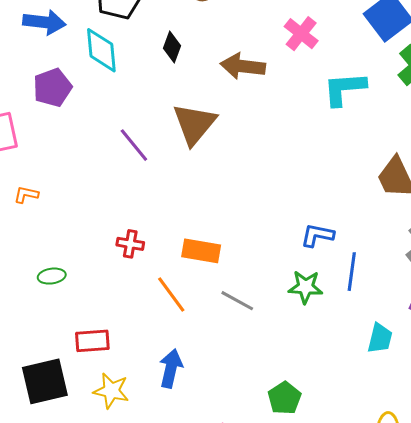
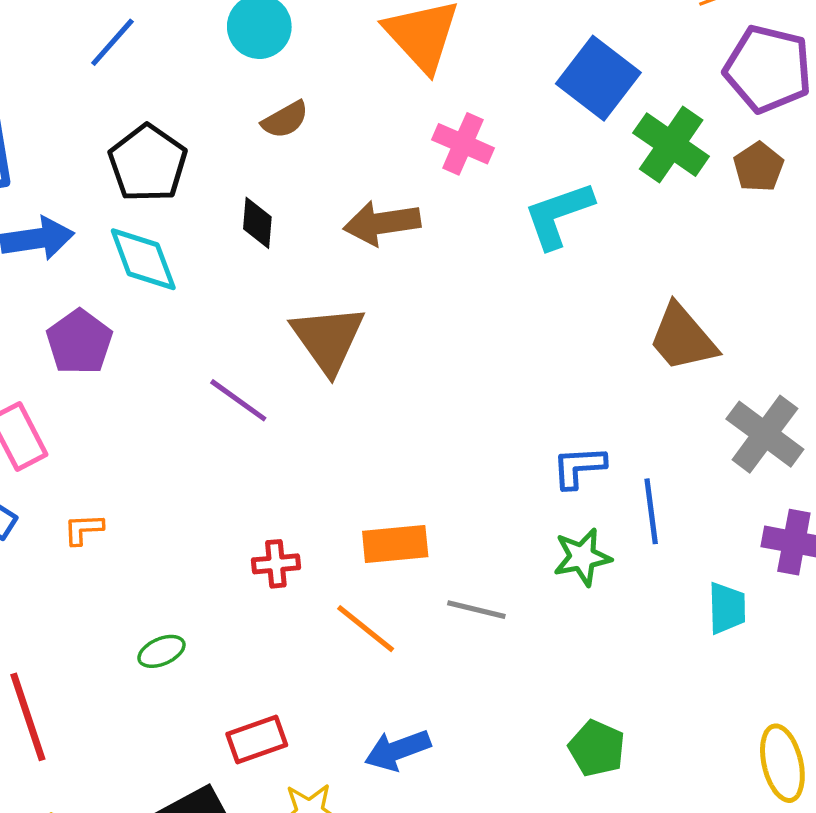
blue arrow: (171, 368) -> (398, 750), turned -108

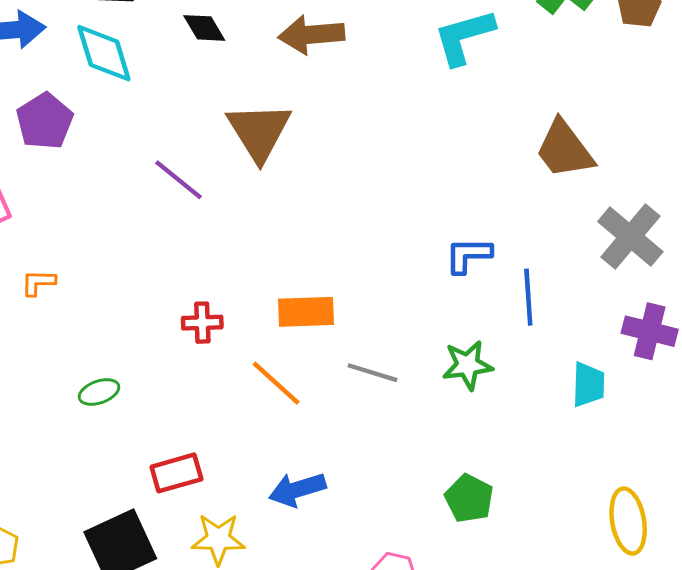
black diamond: (257, 223) -> (204, 28), turned -39
green star: (582, 557) -> (468, 365), moved

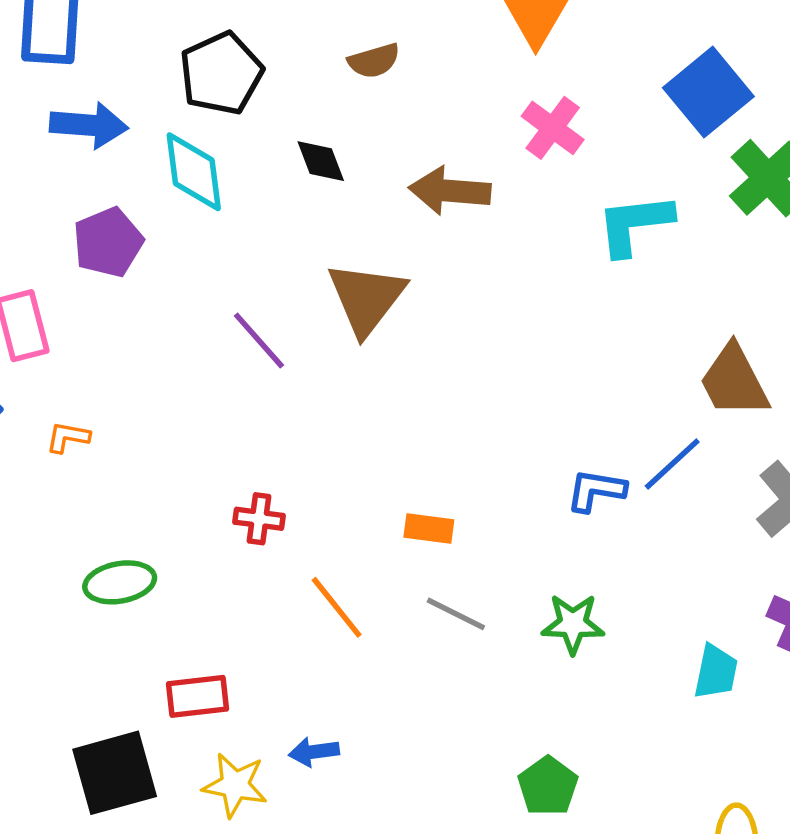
blue line: (528, 297) -> (672, 464), moved, turned 42
orange rectangle: (306, 312) -> (429, 528), moved, size x0.7
green ellipse: (99, 392) -> (120, 582), size x1.4
blue arrow: (297, 489) -> (314, 752), moved, size x0.7

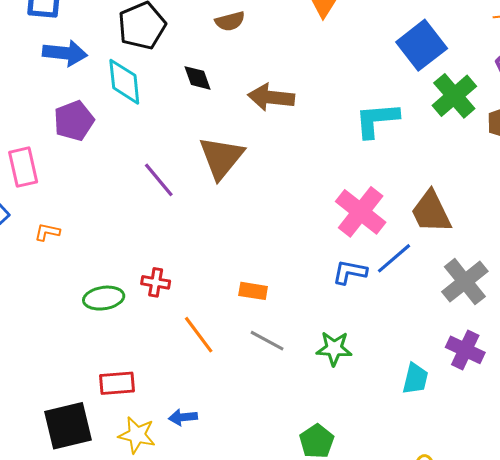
pink cross: (553, 128) -> (361, 212), moved, size x1.4
green ellipse: (120, 582) -> (104, 298), moved

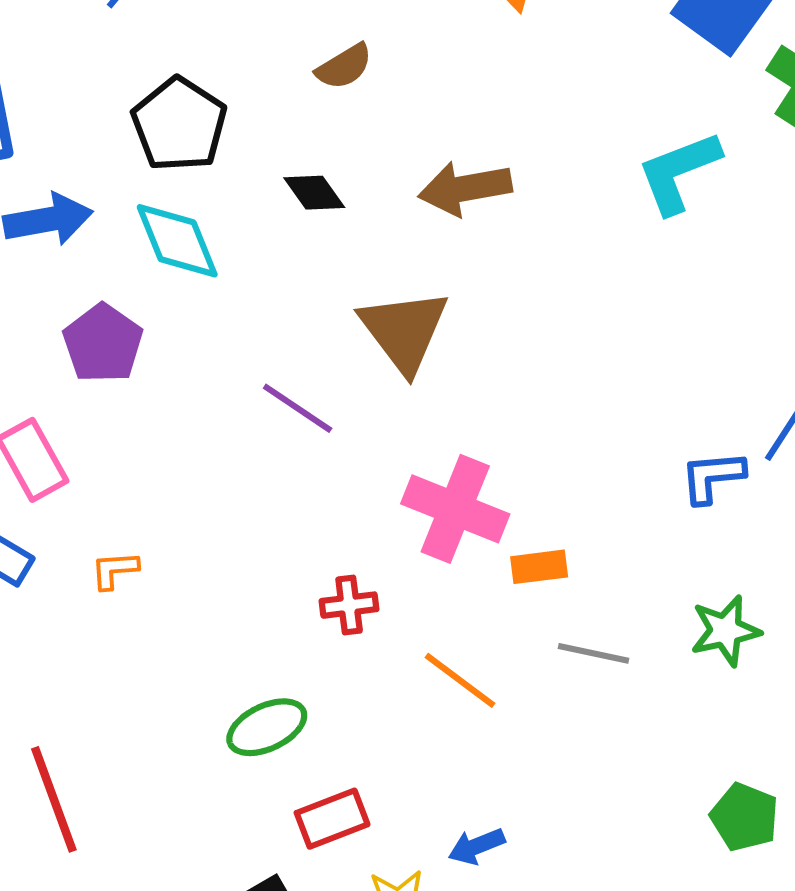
pink cross: (361, 212) -> (455, 509), moved
green ellipse: (104, 298) -> (267, 727), moved

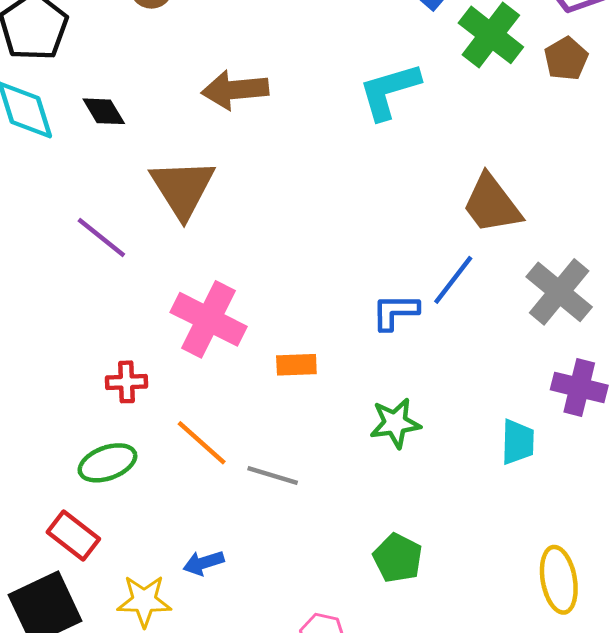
black diamond: (314, 193) -> (104, 111), moved
orange rectangle: (539, 567) -> (296, 365), moved
gray line: (593, 653) -> (273, 476), moved
green ellipse: (267, 727) -> (107, 463), moved
red rectangle: (332, 819) -> (73, 535), moved, turned 54

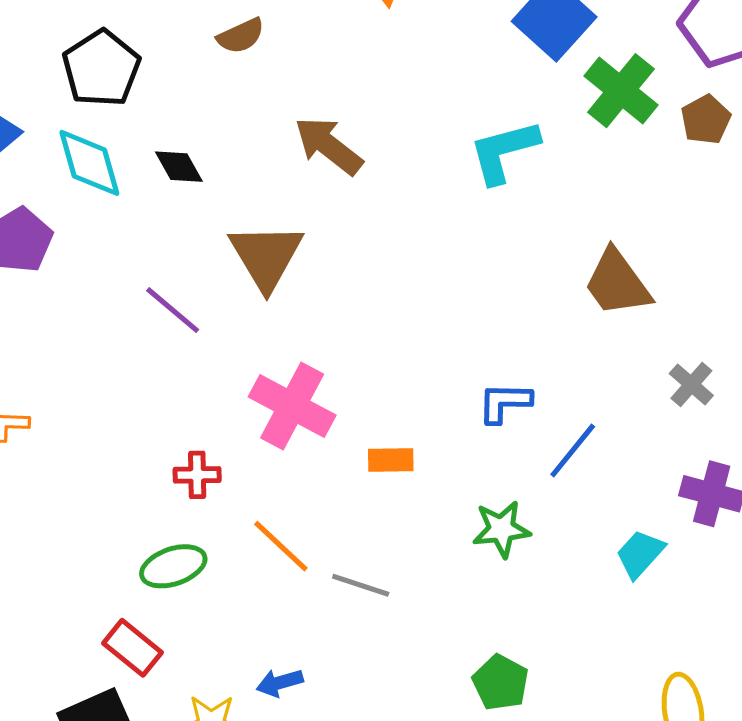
brown arrow: (235, 90) -> (329, 146), turned 42
blue line: (453, 280) -> (573, 450), moved
gray cross: (559, 292) -> (691, 384), size x0.6
cyan trapezoid: (518, 442) -> (640, 554), turned -141

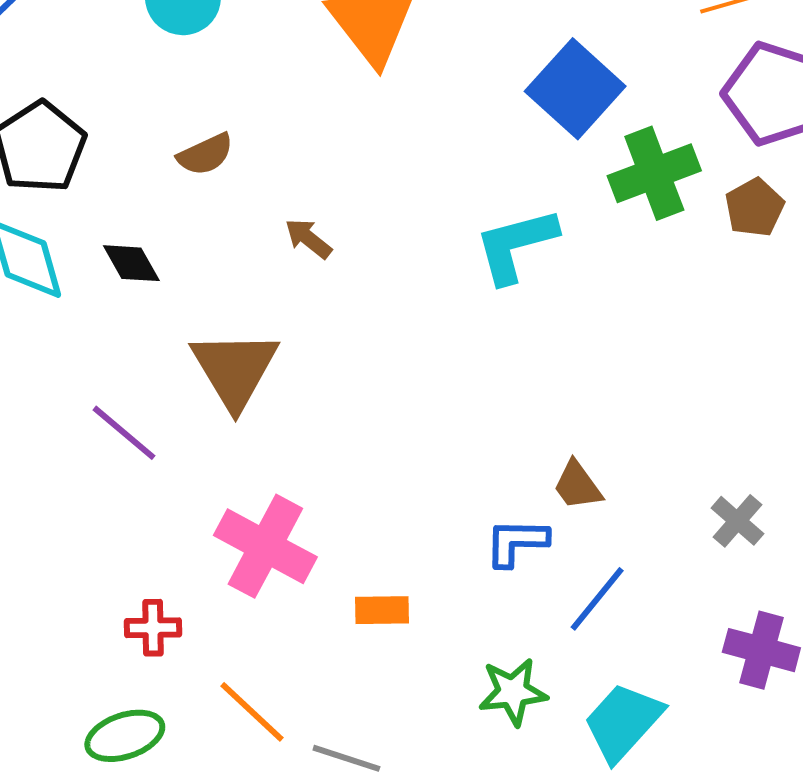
brown semicircle: (241, 36) -> (205, 154), moved
green cross: (621, 91) -> (654, 173), turned 30
brown arrow: (329, 146) -> (308, 238), size x0.6
brown trapezoid: (617, 283) -> (577, 485), moved, size x0.6
cyan trapezoid: (640, 554) -> (623, 722), moved, size x1.4

